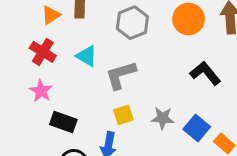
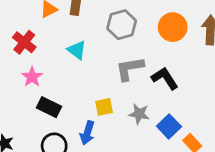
red cross: (43, 52) -> (24, 42), moved
black L-shape: (205, 73) -> (165, 78), moved
gray L-shape: (121, 75) -> (130, 69), moved

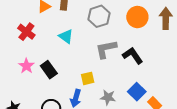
pink star: (32, 77) -> (26, 66), moved
black rectangle: (49, 107) -> (49, 70), moved, turned 30
gray star: (139, 114) -> (108, 97), moved

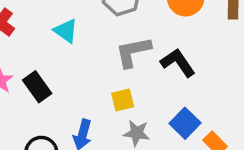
yellow square: (88, 78) -> (123, 100), moved

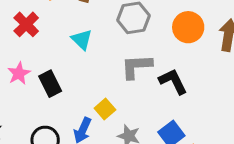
yellow square: (123, 100) -> (105, 109), moved, turned -36

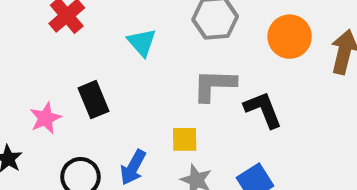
pink star: (19, 73) -> (45, 118), moved
yellow square: (105, 109) -> (185, 139), moved, turned 36

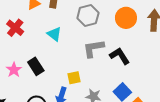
pink star: (45, 118) -> (14, 70), moved
yellow square: (185, 139) -> (74, 78), moved

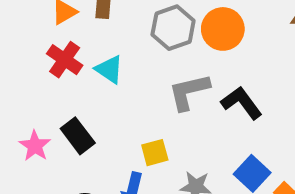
orange circle: (126, 18) -> (223, 29), moved
red cross: (15, 28) -> (65, 60), moved

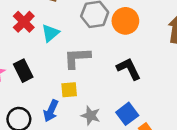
cyan triangle: (109, 69) -> (50, 33), turned 36
gray L-shape: (189, 92) -> (77, 58), moved

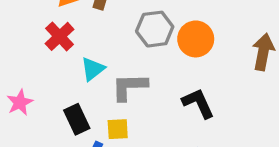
cyan triangle: (50, 33) -> (93, 69), moved
black rectangle: (23, 71) -> (77, 119), moved

